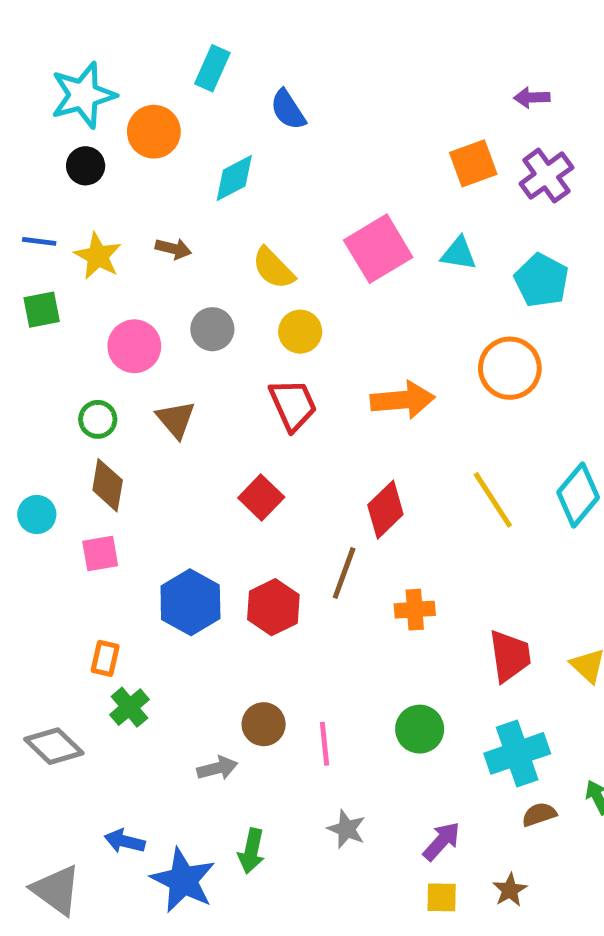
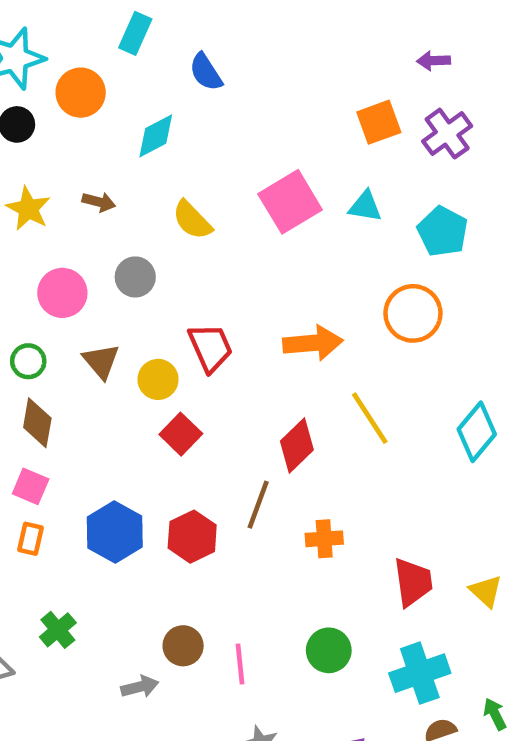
yellow circle: (300, 332) -> (158, 379), moved
yellow line: (493, 500) -> (370, 418), moved
pink square: (100, 554) -> (31, 486), turned 33
orange rectangle: (105, 658) -> (31, 539), moved

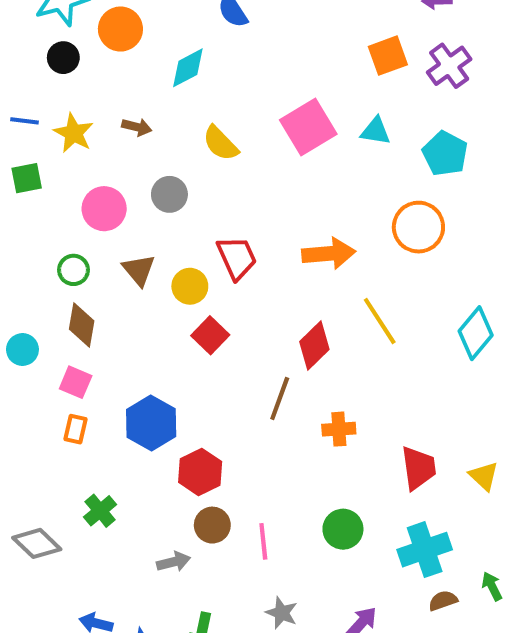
red hexagon: (192, 537) -> (200, 472), moved

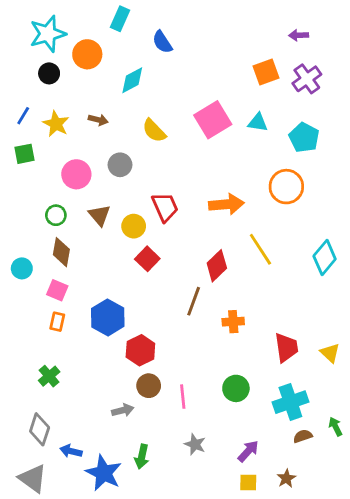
blue line: (25, 121) -> (23, 116), turned -66
green cross: (100, 511) -> (49, 376), moved
gray diamond: (37, 543) -> (40, 429), moved, turned 64

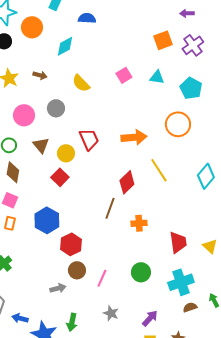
blue semicircle: (162, 42) -> (87, 18), turned 126
pink square: (213, 120) -> (124, 75), size x0.6
red square: (147, 259) -> (60, 177), moved
pink line: (183, 397) -> (102, 278), turned 30

